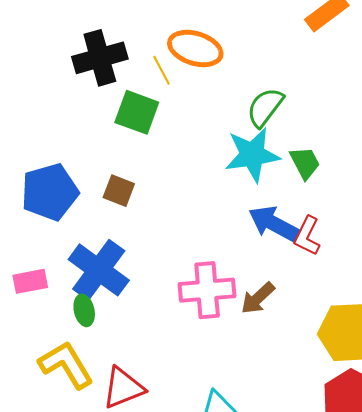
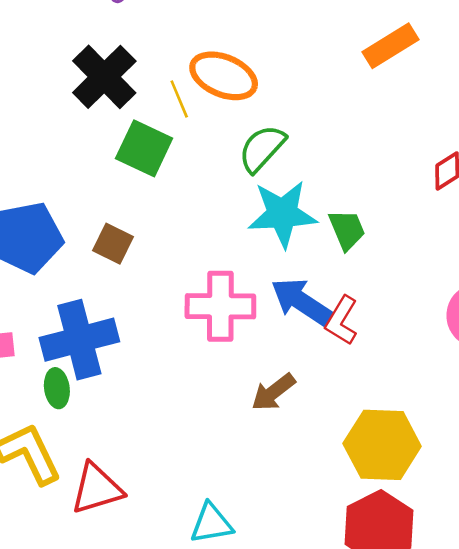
black cross: (100, 58) -> (104, 77), turned -34
green semicircle: (265, 107) -> (262, 149), moved
blue cross: (99, 270) -> (79, 340), turned 34
pink cross: (207, 290) -> (220, 306), moved

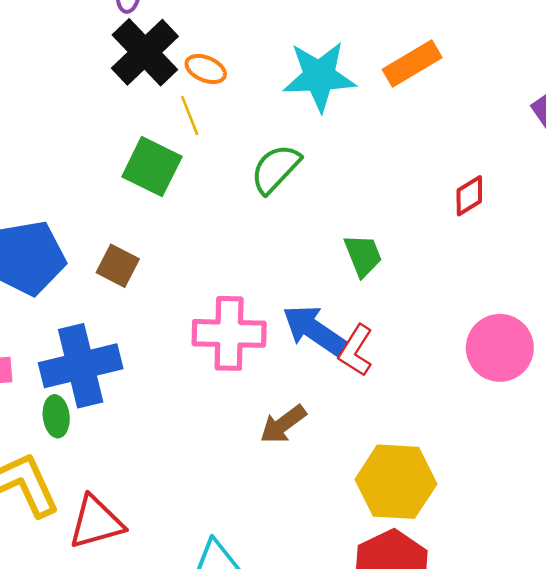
orange ellipse: (224, 76) -> (206, 69), moved, size x0.6
black cross: (104, 77) -> (145, 52), moved
cyan star: (282, 214) -> (319, 76), moved

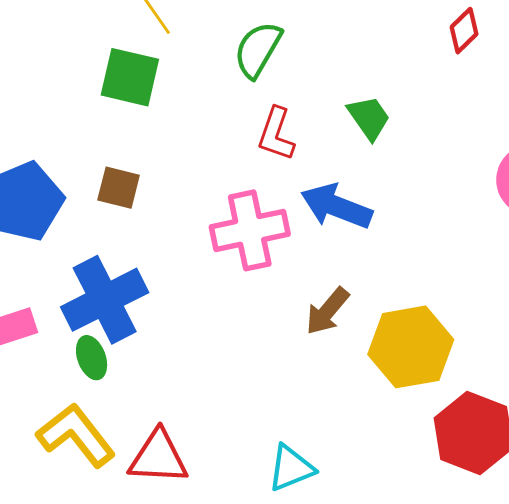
red L-shape: (356, 351) -> (276, 134), moved
yellow hexagon: (396, 482) -> (411, 347), moved
red triangle: (96, 522) -> (158, 457), turned 32

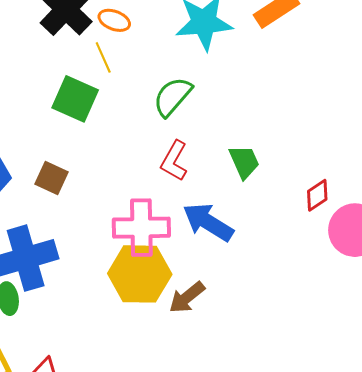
red diamond: (464, 31) -> (317, 195), moved
yellow hexagon: (411, 347) -> (140, 274), moved

